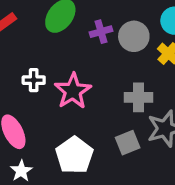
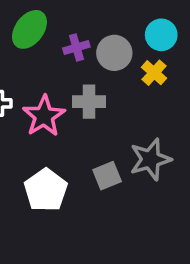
gray cross: (139, 97) -> (89, 102), moved

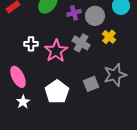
yellow cross: (154, 73) -> (109, 37), moved
gray cross: (89, 102) -> (81, 43), turned 30

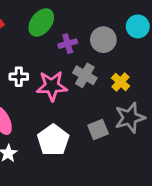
purple cross: (74, 13) -> (68, 44), moved
yellow cross: (109, 37) -> (121, 82), moved
pink star: (56, 51) -> (52, 86), turned 30

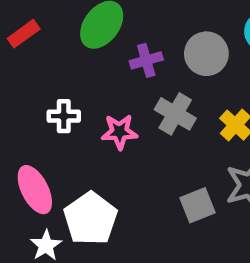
pink star: (52, 86) -> (119, 132), size x0.7
white pentagon: (53, 140) -> (91, 219), moved

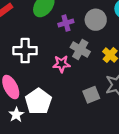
white cross: (64, 116) -> (25, 51), size x1.5
pink star: (119, 132) -> (61, 64), moved

